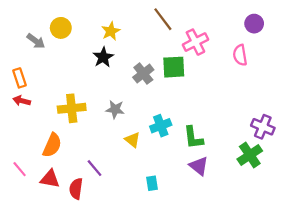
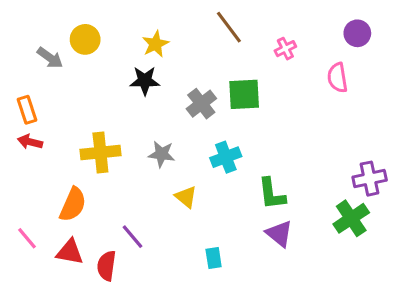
pink cross: (195, 42) -> (285, 49), moved, size x0.6
black star: (103, 57) -> (145, 81), turned 30
cyan cross: (161, 126) -> (226, 157), moved
purple cross: (263, 127) -> (370, 179), turned -35

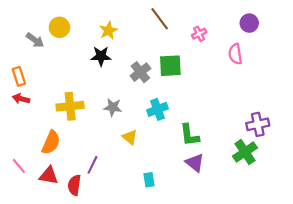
purple line: (133, 237) -> (92, 165), turned 66

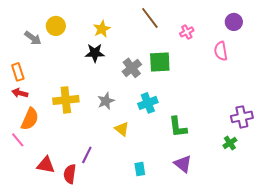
gray star: (113, 107) -> (106, 101), turned -30
orange semicircle: (51, 142) -> (30, 119), moved
green cross: (245, 152) -> (230, 143), size x0.6
purple triangle: (195, 163) -> (183, 164), moved
pink line: (19, 166) -> (18, 140), moved

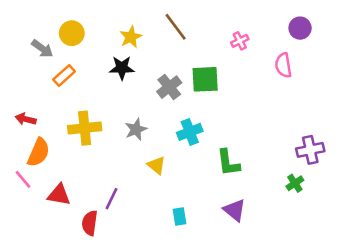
brown line: (150, 18) -> (176, 27), moved
orange rectangle: (18, 72) -> (64, 76), moved, turned 66
red triangle: (46, 165) -> (59, 195), moved

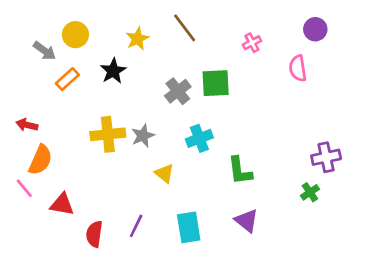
black star: (122, 68) -> (113, 71), moved, turned -30
yellow cross: (85, 128) -> (108, 134), moved
purple line: (112, 199) -> (136, 226), moved
cyan rectangle: (179, 217) -> (189, 227), size x1.6

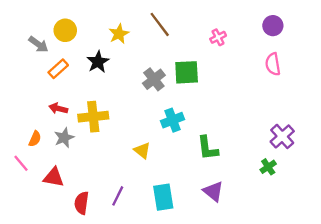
pink semicircle: (298, 68) -> (273, 64), moved
red arrow: (27, 125) -> (58, 108), moved
gray star: (143, 136) -> (64, 138), moved
purple cross: (326, 157) -> (282, 136), turned -30
orange semicircle: (40, 160) -> (35, 139), size x0.6

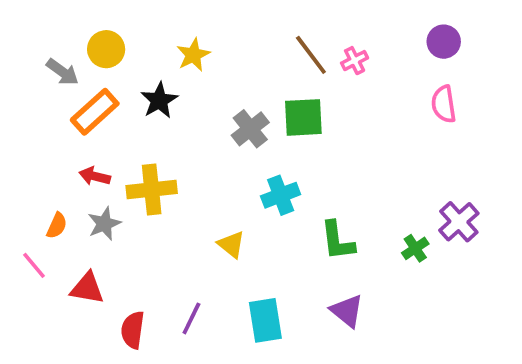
brown line: (160, 24) -> (311, 55), moved
orange rectangle: (58, 69) -> (95, 112), size x1.4
green cross: (268, 167) -> (415, 248), moved

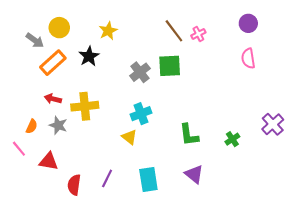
cyan cross: (281, 195) -> (141, 114), moved
purple cross: (459, 222) -> (273, 124), moved
gray star: (104, 224) -> (58, 125), turned -30

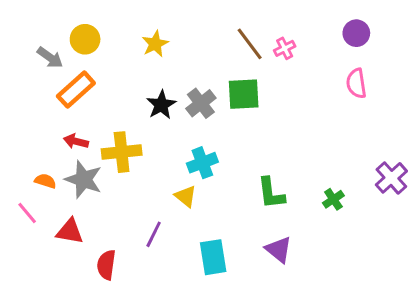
black star: (89, 56) -> (161, 105), moved
gray star: (58, 125) -> (84, 179), size x1.4
orange semicircle: (32, 126) -> (45, 181), turned -96
purple line: (107, 178) -> (154, 234), moved

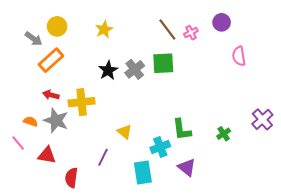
purple circle: (356, 33) -> (222, 22), moved
cyan cross: (202, 163) -> (160, 147), moved

